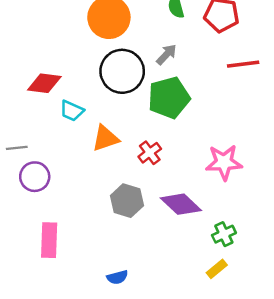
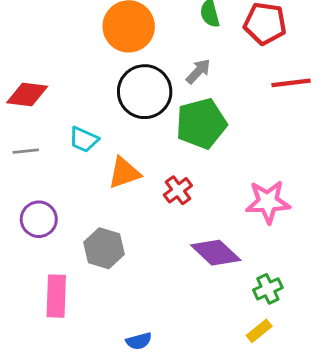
red diamond: (44, 83) -> (27, 95), moved
gray line: (17, 148) -> (26, 151), moved
gray hexagon: (127, 201) -> (104, 248), moved

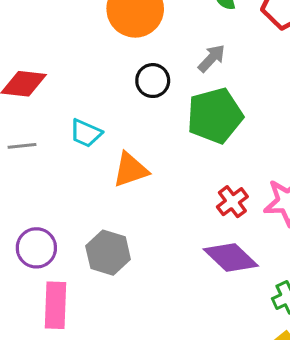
black circle: (145, 92) -> (153, 81), size x0.6
red cross: (178, 190) -> (232, 202), moved
purple circle: (39, 219) -> (36, 248), moved

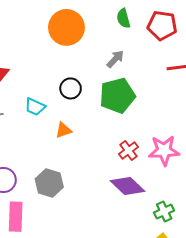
black circle: (153, 81) -> (71, 88), moved
orange triangle: (130, 170) -> (63, 130), size x0.7

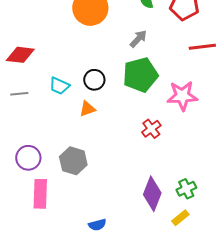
black circle: (71, 88) -> (94, 80), moved
pink star: (164, 150) -> (182, 96), moved
purple diamond: (128, 186) -> (152, 194), moved, turned 68

